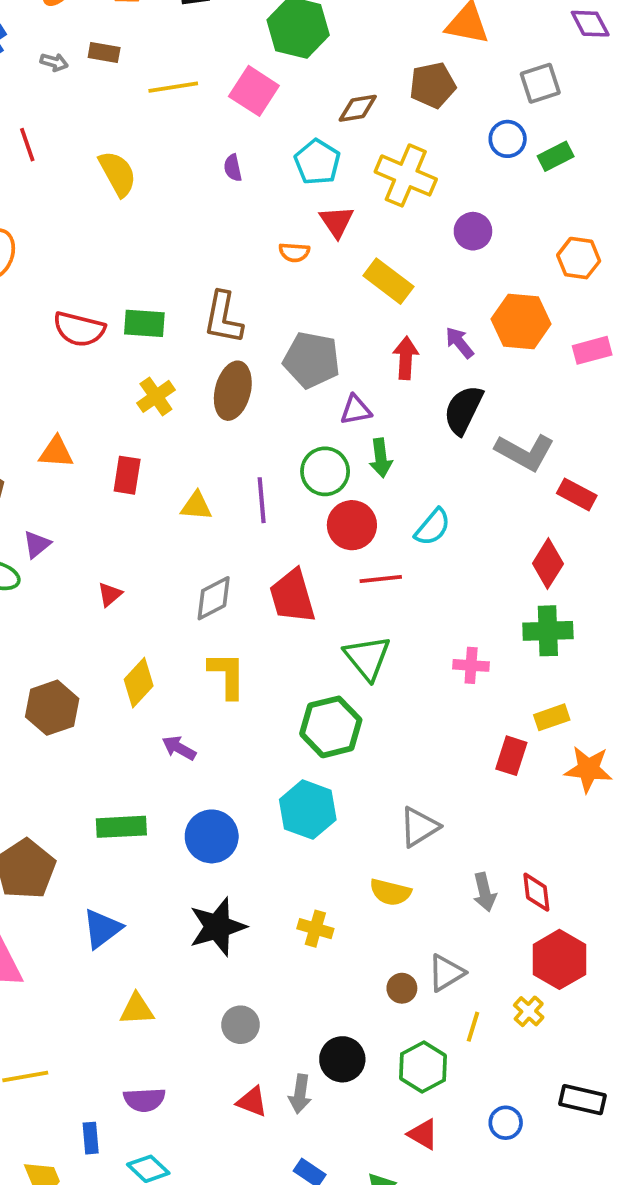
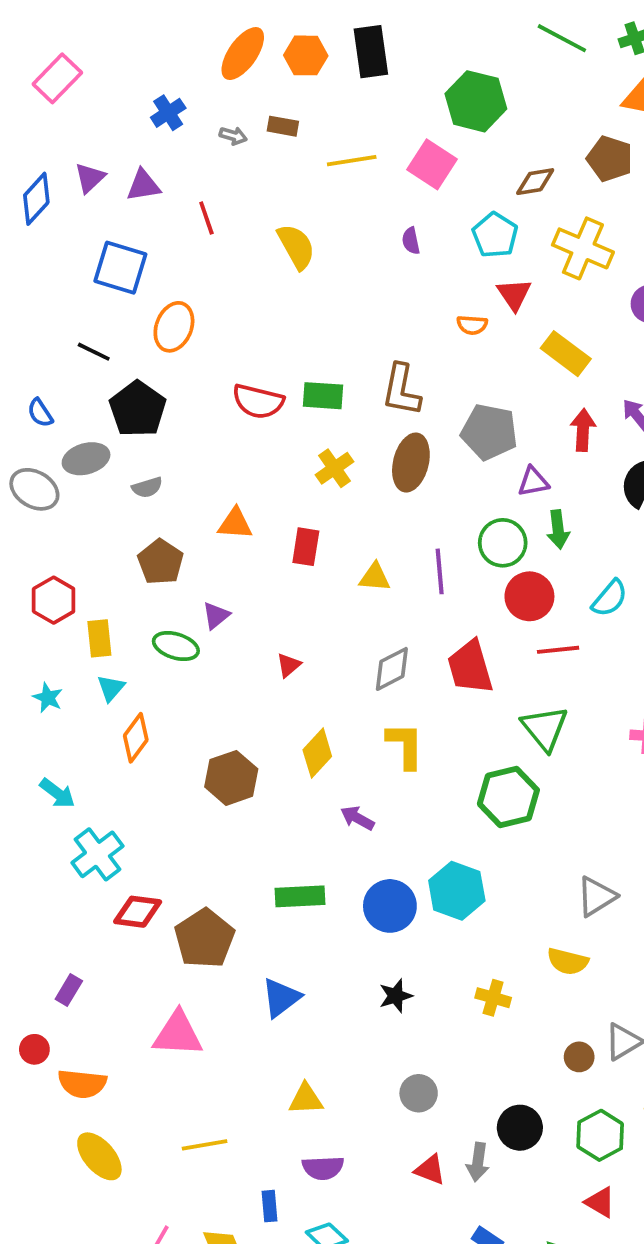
brown pentagon: (433, 85) -> (610, 159), turned 30
cyan hexagon: (308, 810) -> (457, 891), moved
black star: (217, 927) -> (396, 996), size x0.6
yellow triangle: (137, 1009) -> (306, 1099), moved

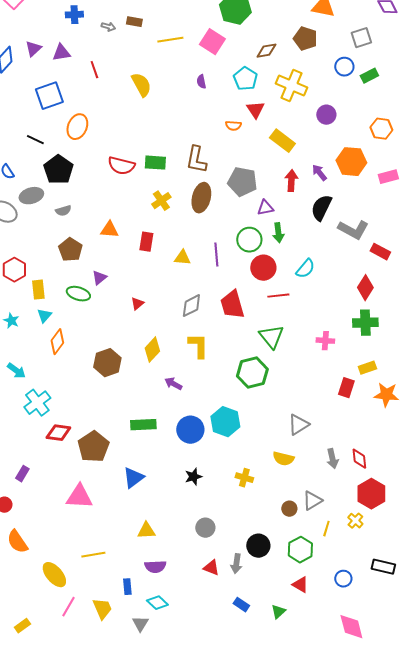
blue cross: (168, 113) -> (74, 15), turned 30
blue square: (120, 268) -> (49, 96), turned -36
orange semicircle: (82, 1084) -> (17, 542), moved, turned 50
yellow ellipse: (99, 1156) -> (54, 575), moved

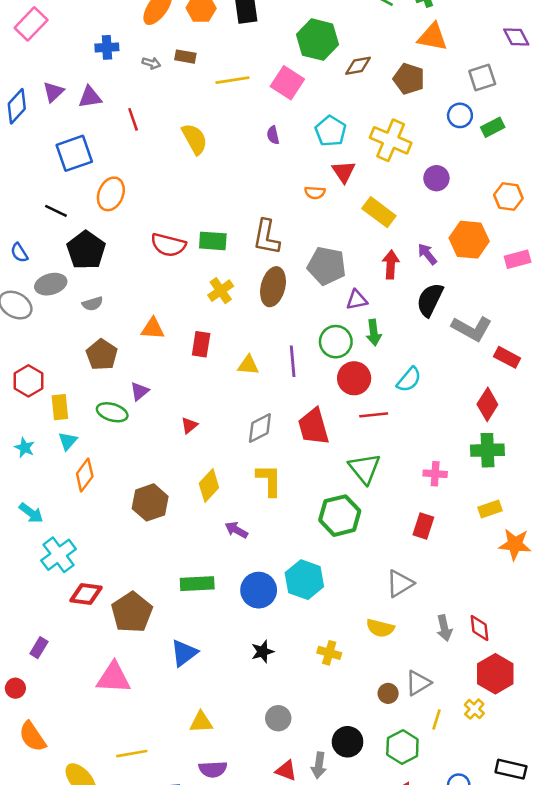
brown diamond: (266, 51) -> (358, 66), moved
red rectangle: (346, 388) -> (423, 526), moved

